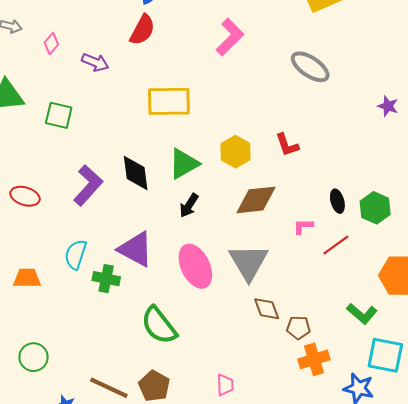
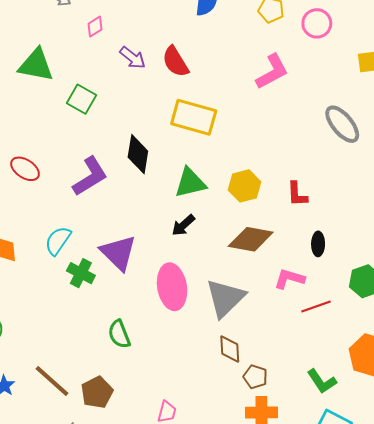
red semicircle: (142, 30) -> (175, 62), moved, turned 104
black diamond: (136, 173) -> (138, 154), moved
black ellipse: (337, 201) -> (318, 244), moved
pink L-shape: (303, 226) -> (289, 279), size x1.4
green semicircle: (159, 325) -> (119, 334), size x0.7

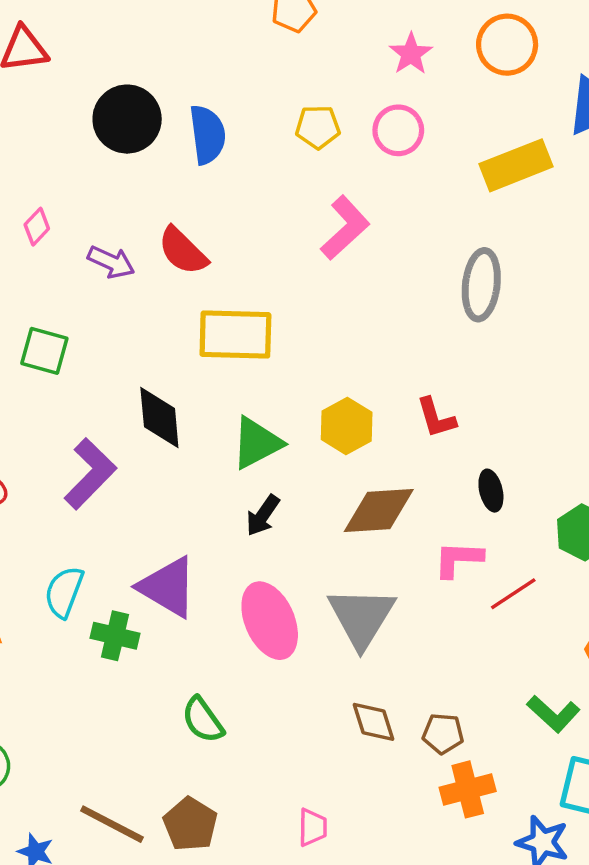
gray ellipse: (342, 124) -> (481, 285), turned 60
brown diamond: (230, 349) -> (373, 722), moved

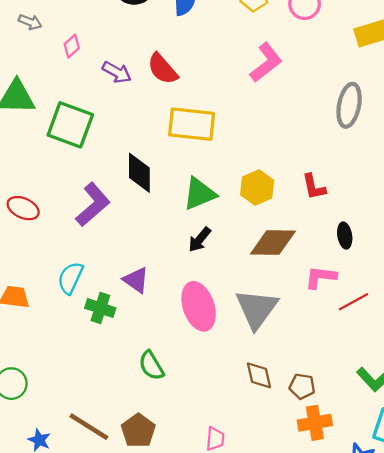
green square: (44, 351) -> (70, 125), size x1.5
purple triangle: (168, 587) -> (136, 280), size x0.7

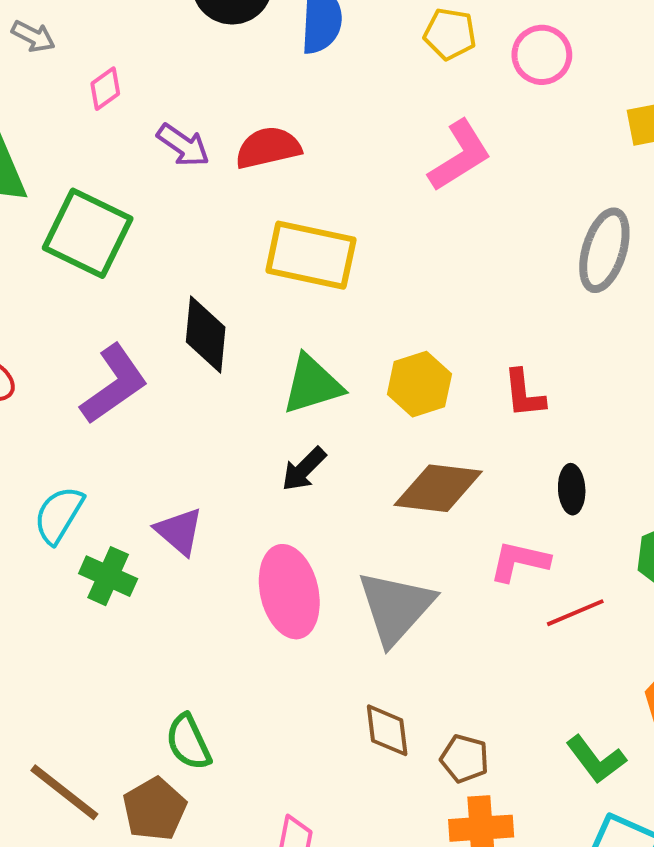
red semicircle: (163, 69) -> (268, 148), turned 112
green semicircle: (151, 366) -> (188, 742), moved

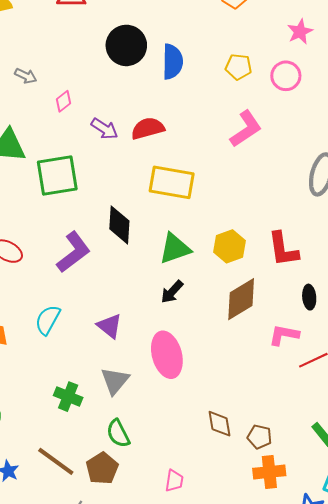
green square: (88, 233) -> (57, 175), turned -33
red L-shape: (524, 394) -> (283, 249), size x1.4
brown diamond: (438, 488) -> (241, 299), turned -36
green cross: (108, 576) -> (68, 397), moved
gray triangle: (396, 607) -> (115, 381), moved, size x0.7

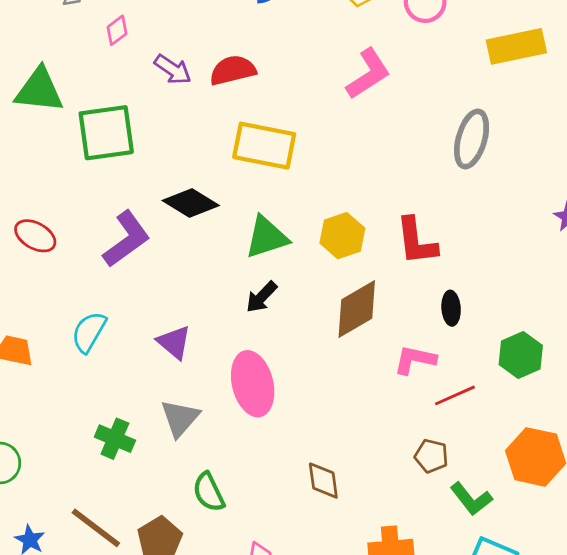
black diamond: (119, 225) -> (191, 203), turned -63
green semicircle: (118, 433) -> (209, 492), moved
brown pentagon: (260, 437) -> (431, 456), moved

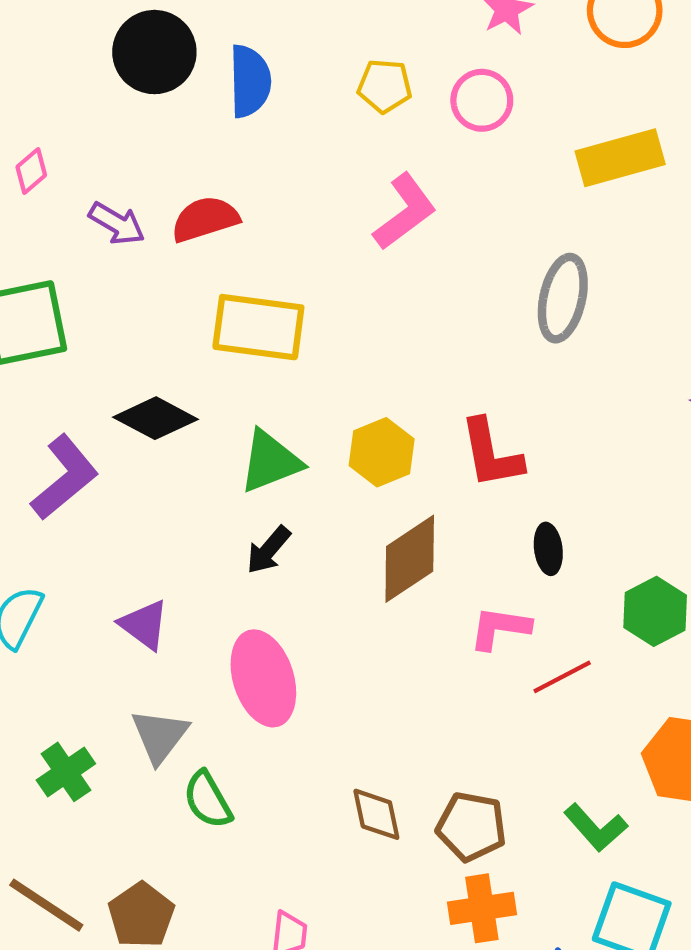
green cross: (115, 439) -> (66, 772), turned 36
brown pentagon: (431, 456) -> (471, 827), moved, size x1.4
green semicircle: (209, 492) -> (208, 800), moved

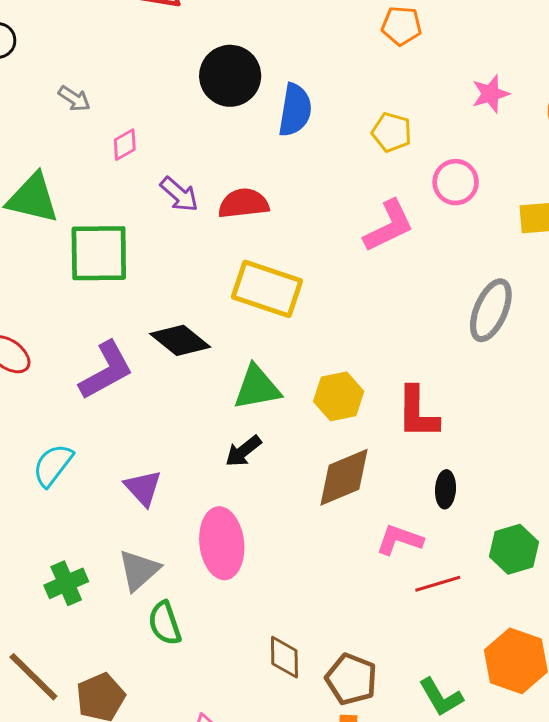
pink circle: (482, 100) -> (456, 182), moved

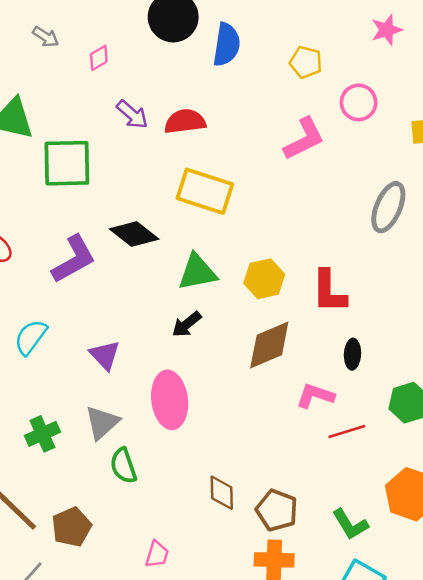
pink diamond: (125, 145) -> (99, 58), moved

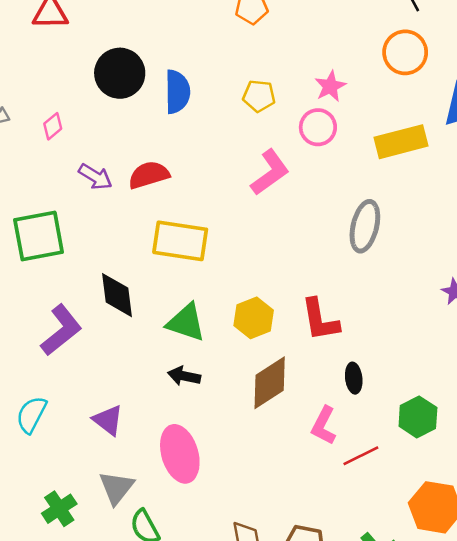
pink star: (387, 30) -> (330, 86), moved
black diamond: (134, 234) -> (117, 295), turned 54
green triangle: (197, 272) -> (186, 322), turned 39
black arrow: (187, 324) -> (184, 376), turned 60
pink L-shape: (315, 396) -> (324, 426), turned -72

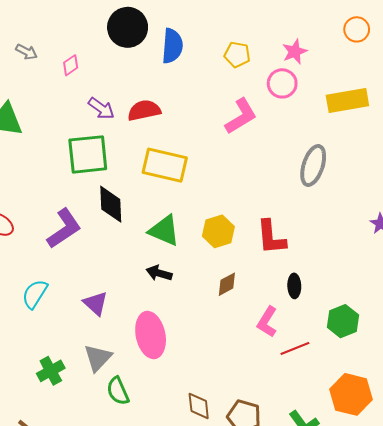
orange circle: (405, 52) -> (357, 29), size x0.7
green square: (39, 236) -> (88, 154), moved
brown diamond: (270, 383) -> (227, 284), size x0.6

